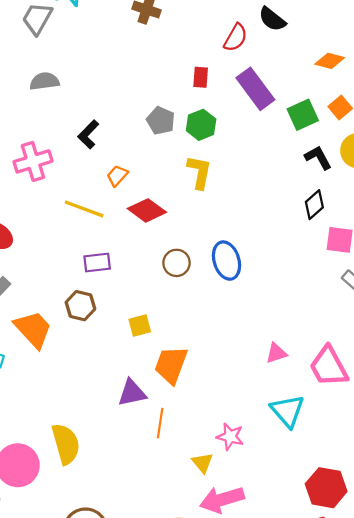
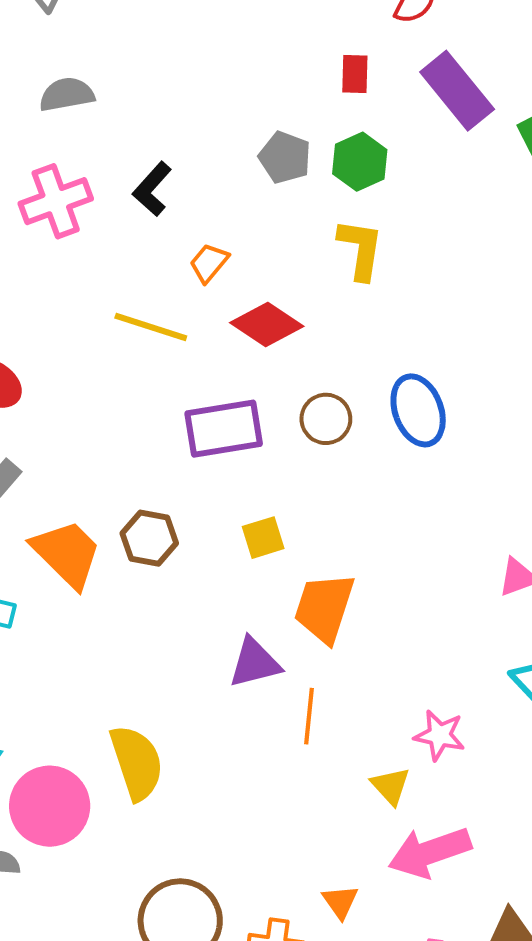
pink cross: (33, 161) -> (56, 201), moved
purple rectangle: (97, 262) -> (224, 429), moved, size x1.5
brown hexagon: (80, 306) -> (149, 538), moved

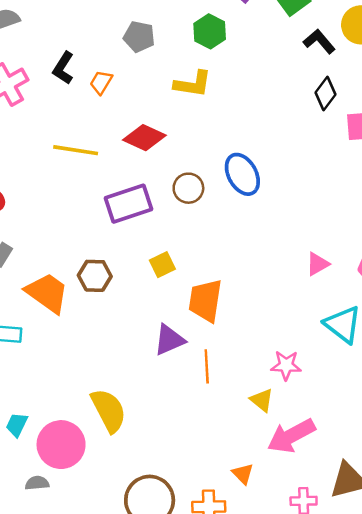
green hexagon: (360, 162) -> (210, 31), moved
yellow L-shape: (360, 249) -> (193, 84), turned 99
orange trapezoid: (209, 263) -> (101, 82), moved

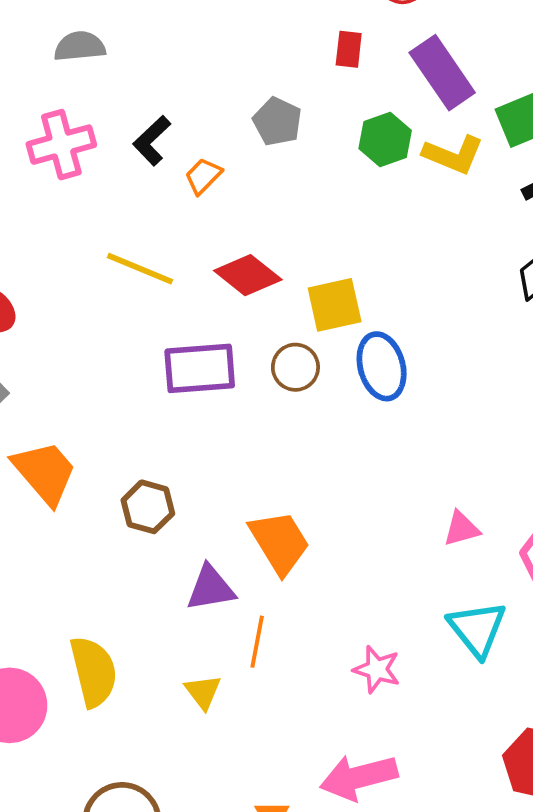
yellow L-shape: (193, 84) -> (453, 155), moved
yellow square: (162, 265) -> (335, 305), moved, size x1.4
brown hexagon: (95, 276) -> (148, 507), moved
orange trapezoid: (205, 301) -> (280, 542), turned 126
yellow triangle: (262, 400) -> (203, 692), moved

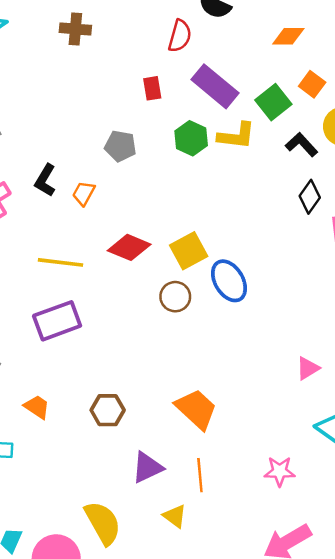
purple rectangle: (200, 368) -> (57, 321), moved
orange trapezoid: (45, 472) -> (37, 407), size x0.6
purple triangle: (211, 588) -> (147, 467), moved

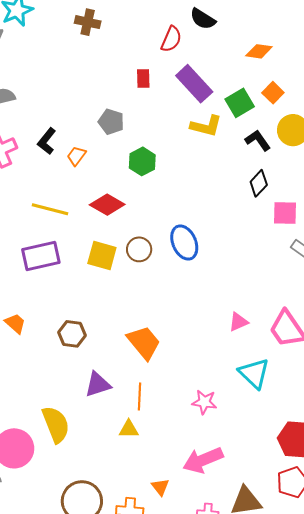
green hexagon: (191, 138) -> (142, 161), moved
yellow square: (189, 251) -> (102, 256), moved, turned 36
yellow triangle: (175, 516) -> (129, 429), moved, turned -45

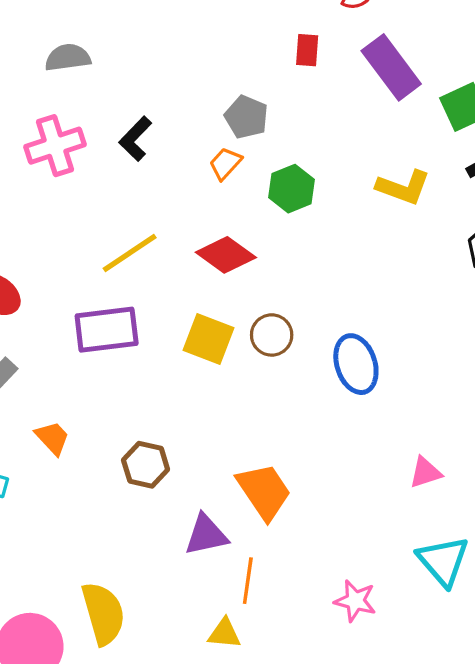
yellow L-shape: (206, 126) -> (403, 187), moved
orange trapezoid: (76, 156) -> (225, 163), moved
yellow line: (50, 209) -> (130, 253), turned -54
blue ellipse: (184, 243) -> (356, 364), moved
purple triangle: (98, 384) -> (206, 535), moved

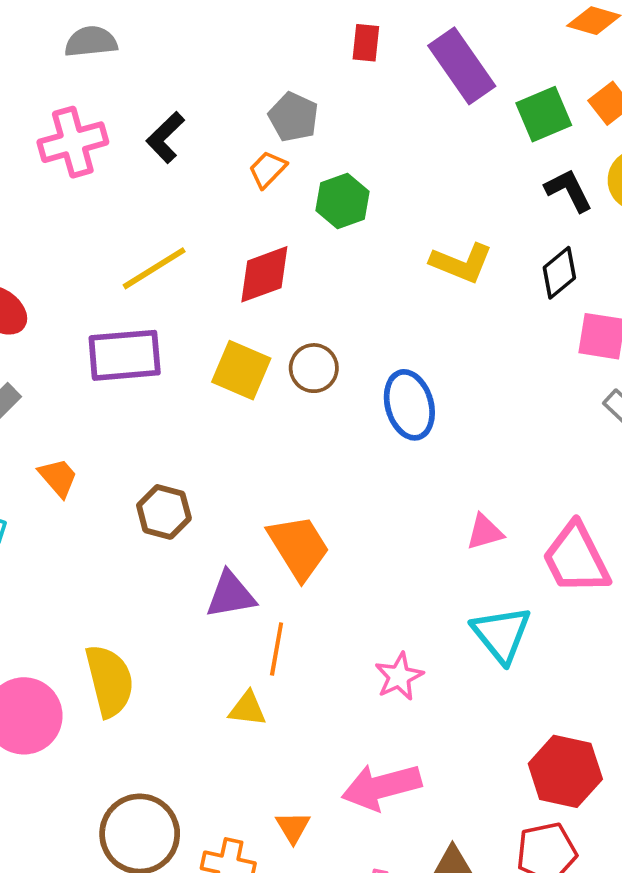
yellow L-shape: (403, 187) -> (461, 263), moved
red diamond: (226, 255) -> (264, 274), turned -58
pink star: (355, 601) -> (399, 676), turned 30

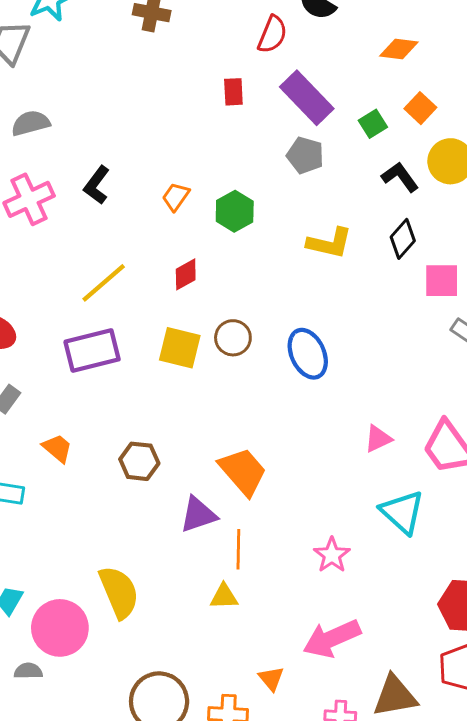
green square: (544, 114) -> (373, 124), size x0.7
gray pentagon: (294, 117) -> (305, 155), moved
red diamond: (264, 274) -> (186, 274), size x0.7

